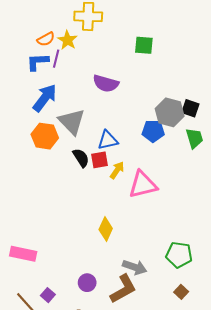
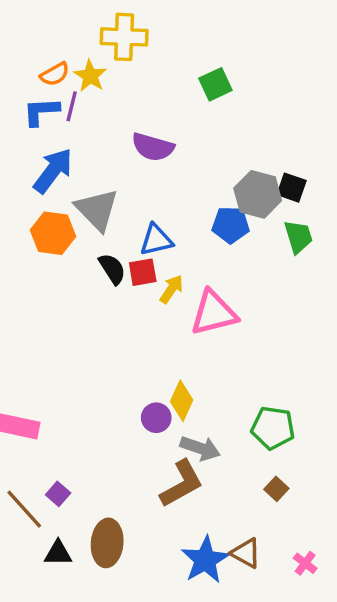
green square: (144, 45) -> (215, 84), turned -30
yellow diamond: (106, 229) -> (182, 401), moved
purple circle: (87, 283) -> (156, 418), moved

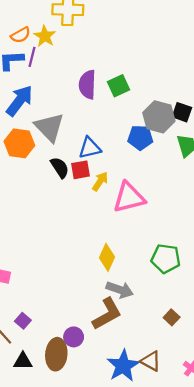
green square: (215, 84) -> (119, 86), moved
purple semicircle: (153, 147) -> (87, 85), turned 76
purple circle: (156, 418) -> (74, 337), moved
green pentagon: (273, 428) -> (166, 259), moved

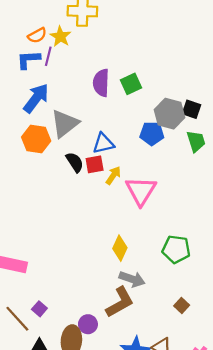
gray triangle: (49, 127) -> (65, 124), turned 36
pink triangle: (129, 197) -> (141, 191), turned -44

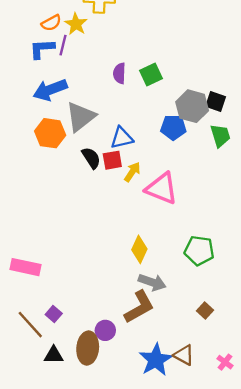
purple semicircle: (101, 83) -> (119, 73), size x0.7
blue arrow: (36, 98) -> (50, 90), turned -148
pink triangle: (141, 191) -> (162, 188), turned -40

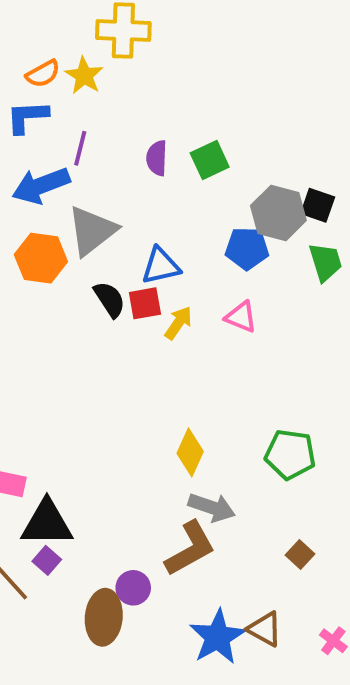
purple line: (63, 45) -> (80, 148), moved
pink triangle: (162, 188) -> (241, 317), moved, size x0.6
black triangle: (54, 355) -> (47, 523), moved, size x1.6

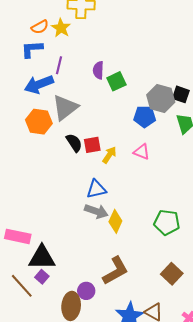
green square: (210, 160) -> (116, 81), moved
blue triangle: (161, 266) -> (96, 189), moved
gray arrow: (212, 507) -> (96, 211), moved
brown square: (300, 554) -> (172, 274), size x1.5

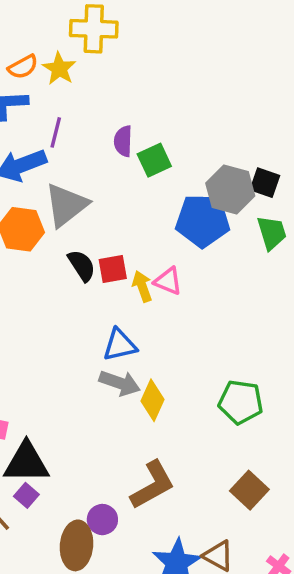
blue pentagon: (145, 117) -> (203, 221), size x1.4
pink triangle: (142, 152) -> (168, 281), moved
yellow arrow: (109, 155) -> (142, 286), turned -54

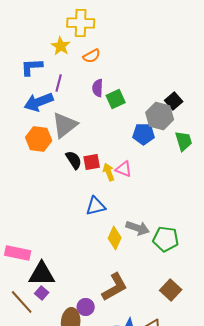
orange semicircle: (23, 67) -> (92, 56), moved
black square: (265, 183) -> (174, 101), moved, turned 30
blue pentagon: (203, 221) -> (144, 134), size x0.7
gray arrow: (120, 383) -> (138, 228), moved

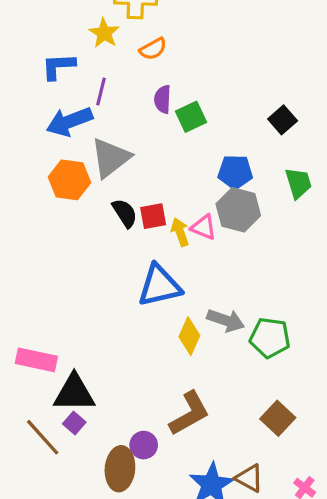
gray hexagon: (160, 116) -> (238, 210), moved
blue triangle: (96, 206) -> (159, 286), size x1.4

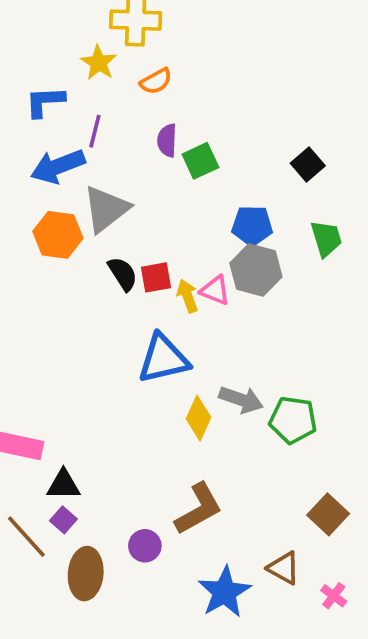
black triangle: (74, 393) -> (63, 485), size x0.7
brown square: (278, 418) -> (328, 514), moved
brown ellipse: (120, 469) -> (86, 574), moved
brown triangle: (249, 478) -> (284, 568), moved

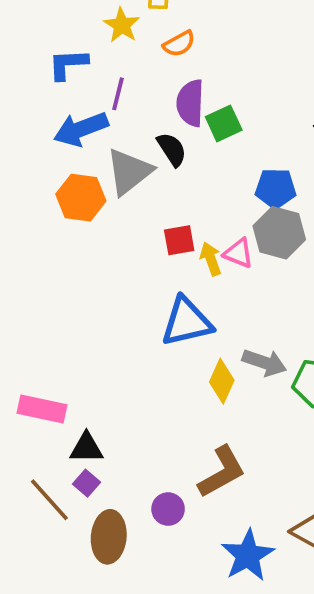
purple semicircle: (167, 140) -> (190, 103), size x1.4
black semicircle: (123, 274) -> (172, 149), moved

